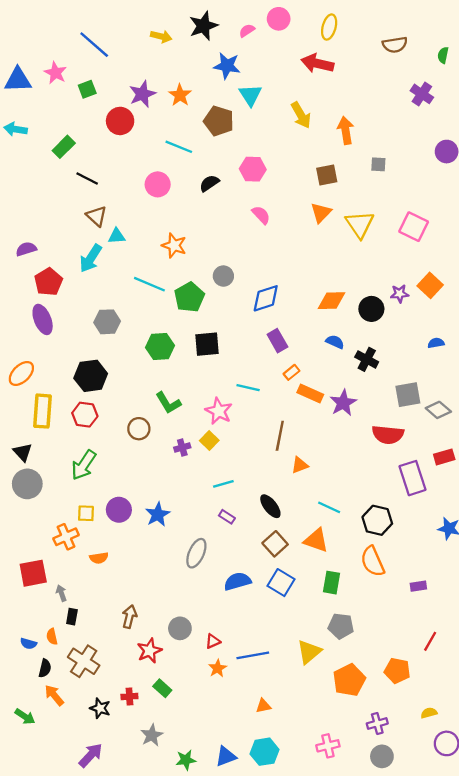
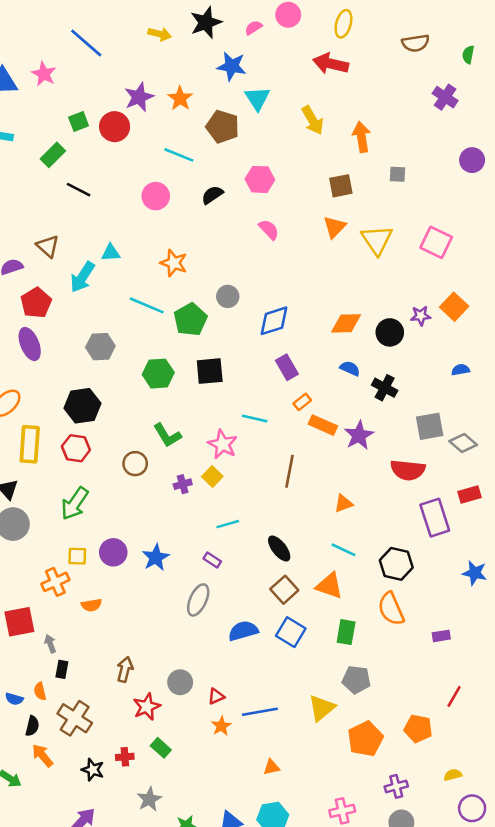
green square: (87, 89) -> (79, 122), moved
brown triangle: (97, 216) -> (48, 246), moved
orange triangle: (300, 465) -> (343, 503), moved
purple rectangle: (227, 517) -> (212, 560), moved

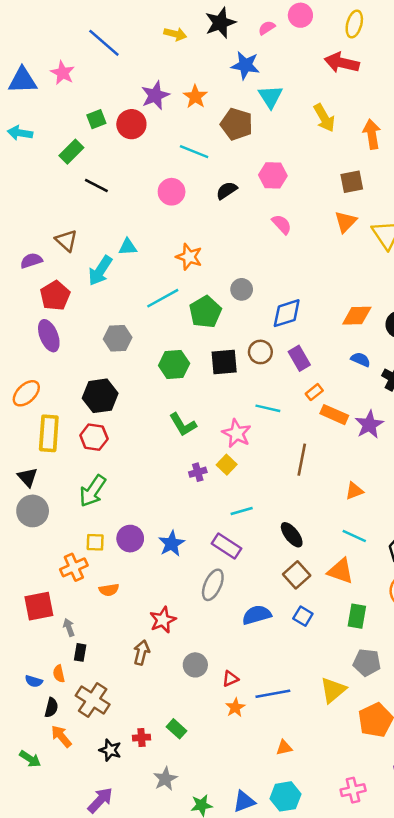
cyan line: (147, 305) -> (163, 298), turned -52
brown circle: (135, 464) -> (260, 352), moved
purple rectangle: (212, 560) -> (227, 546), size x1.6
blue square: (291, 632) -> (303, 616), size x0.7
red star: (147, 707) -> (163, 620), moved

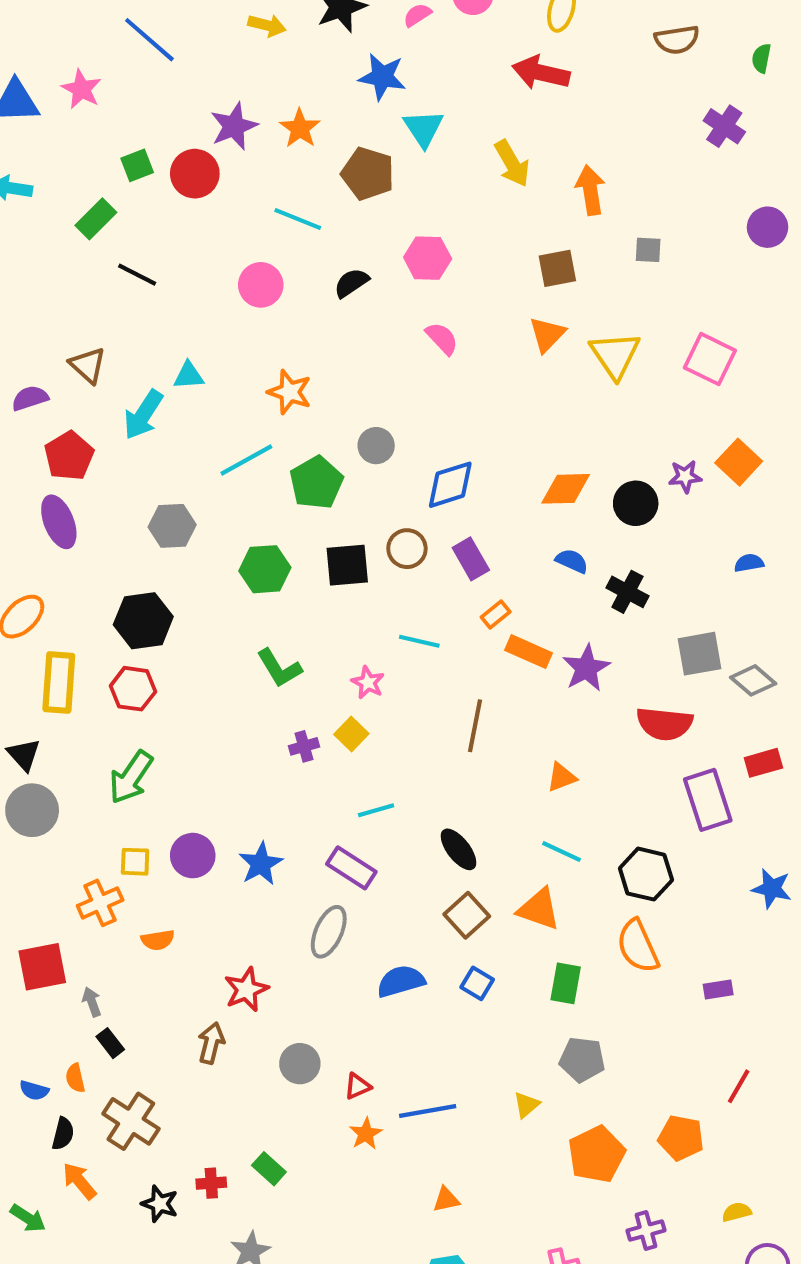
pink star: (237, 433) -> (368, 682), size x0.7
black rectangle: (80, 652) -> (110, 1043), turned -48
yellow triangle: (333, 690) -> (526, 1105), size x0.6

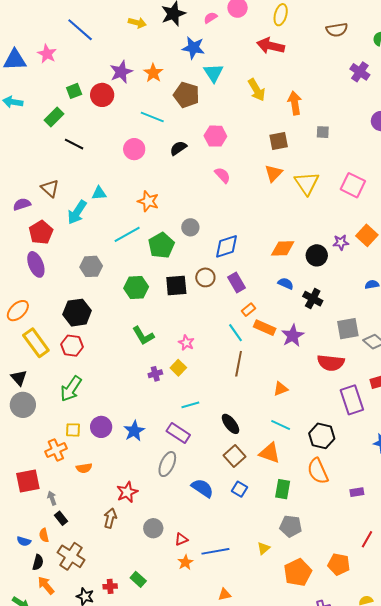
cyan line: (419, 641) -> (236, 333), moved, turned 42
yellow rectangle: (59, 682) -> (36, 343), turned -40
blue semicircle: (401, 981) -> (202, 488), turned 50

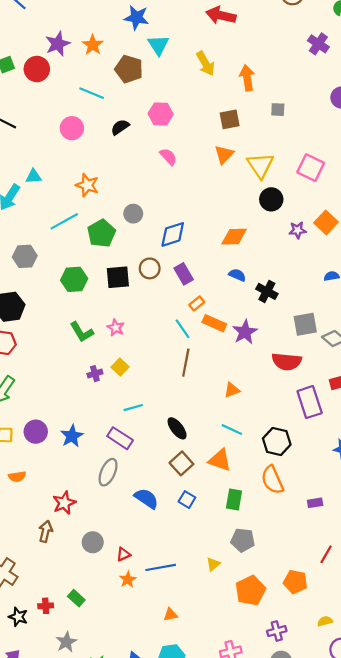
black circle: (317, 255) -> (271, 199), moved
pink star: (186, 343) -> (116, 328), moved

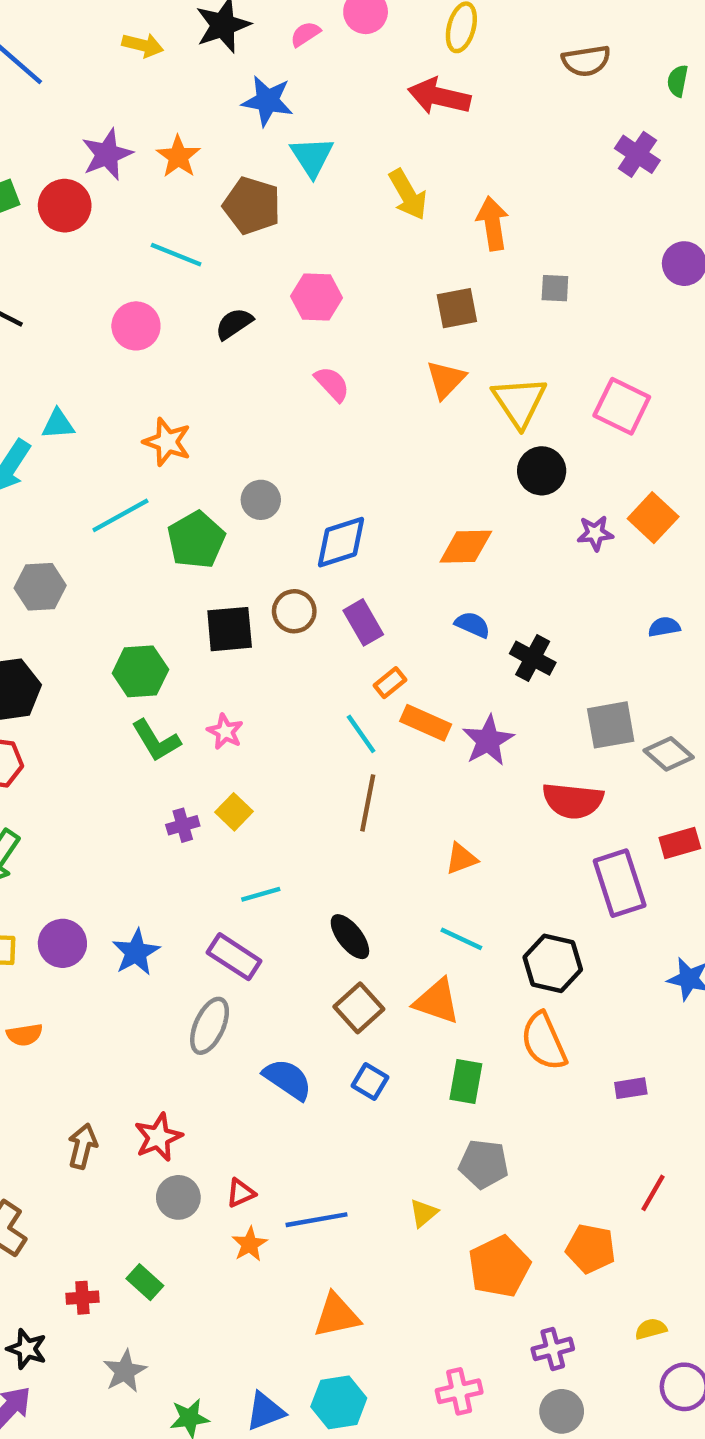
green hexagon: (74, 279) -> (140, 671), moved
red star: (64, 503) -> (158, 1137), moved
gray circle: (93, 542) -> (178, 1197), moved
orange triangle: (170, 615) -> (337, 1316), size x1.6
black star: (18, 617) -> (27, 1349), moved

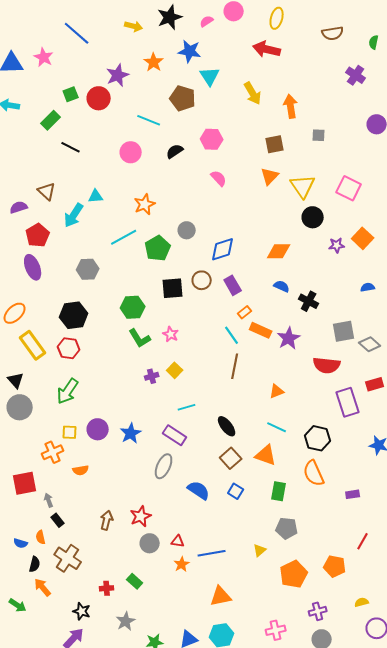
orange star: (178, 157) -> (154, 62), moved
orange star: (167, 442) -> (145, 204), turned 30
red triangle: (241, 1193) -> (178, 541), turned 32

